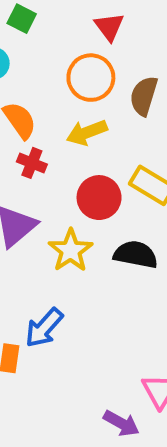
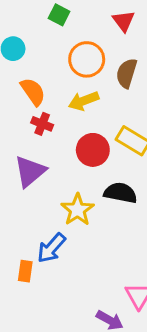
green square: (22, 19) -> (59, 15), moved
red triangle: (109, 27) -> (124, 21), moved
yellow star: (71, 250) -> (77, 210), moved

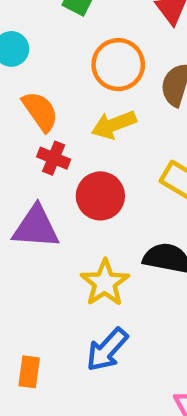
red circle: (93, 150) -> (100, 196), moved
purple triangle: (30, 171) -> (36, 227), turned 44
blue arrow: (51, 248) -> (107, 350), moved

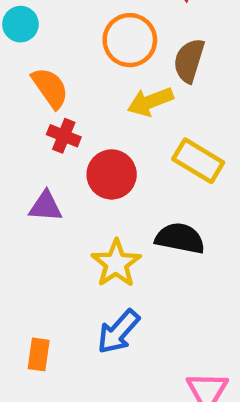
yellow arrow: (114, 125) -> (150, 102), moved
purple triangle: (36, 227) -> (46, 206), size x0.7

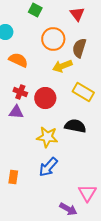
orange semicircle: (50, 88) -> (18, 60), turned -30
red cross: (64, 136) -> (20, 92), moved
yellow star: (116, 263) -> (47, 137), turned -30

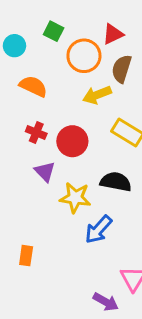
green square: (35, 10) -> (54, 31), moved
red triangle: (77, 14) -> (113, 34), moved, turned 42
purple triangle: (16, 112) -> (45, 172), moved, turned 42
blue arrow: (48, 167) -> (98, 229), moved

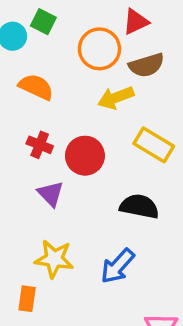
green square: (54, 31) -> (43, 22), moved
brown semicircle: (122, 69) -> (147, 65), turned -124
yellow star: (75, 198) -> (54, 259), moved

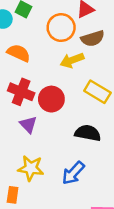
red cross: (40, 145) -> (21, 92), size x1.5

